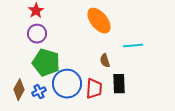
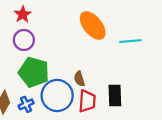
cyan line: (133, 46) -> (130, 41), moved
brown semicircle: (105, 61) -> (79, 79), moved

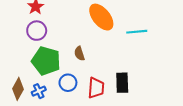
brown semicircle: (79, 79) -> (79, 54), moved
blue circle: (57, 96) -> (68, 83), size x0.6

